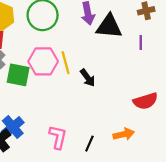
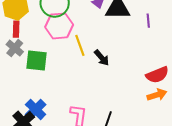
pink hexagon: (43, 61) -> (59, 26), moved
orange arrow: (124, 134) -> (157, 95), moved

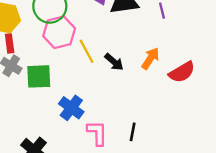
orange arrow: (157, 95) -> (150, 58), moved, turned -30
blue cross: (36, 109) -> (71, 108), moved

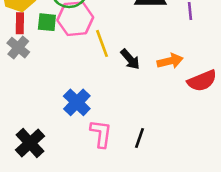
orange arrow: (150, 58) -> (170, 61), turned 35
green square: (39, 76) -> (47, 22), moved, size x0.7

